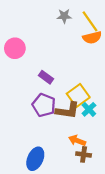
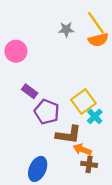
gray star: (64, 16) -> (66, 30), moved
purple rectangle: (46, 77) -> (30, 91), moved
brown L-shape: (67, 110) -> (69, 135), moved

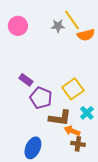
yellow line: (96, 23) -> (72, 20), moved
pink circle: (16, 51) -> (18, 26), moved
cyan cross: (95, 116) -> (87, 113), moved

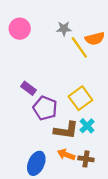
yellow line: (72, 20) -> (79, 47), moved
cyan cross: (87, 113) -> (87, 126), moved
orange arrow: (72, 131) -> (66, 155), moved

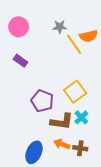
purple rectangle: (29, 88) -> (21, 61), moved

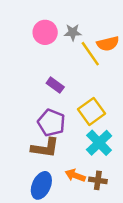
pink circle: (19, 27) -> (45, 32), moved
purple rectangle: (21, 61) -> (55, 85), moved
cyan cross: (81, 117) -> (99, 143), size x1.5
brown L-shape: (62, 121) -> (45, 148), moved

